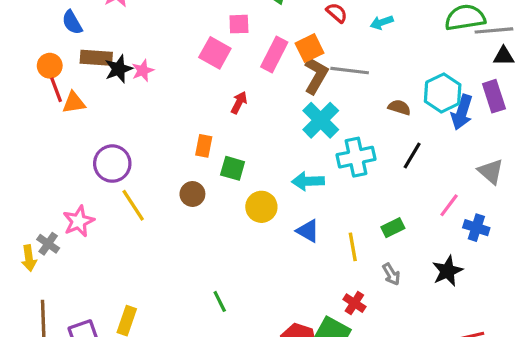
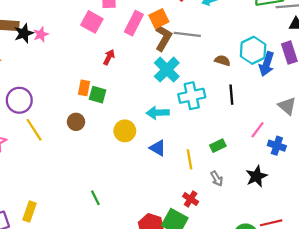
black line: (412, 156) -> (231, 95), turned -36
green square: (233, 168) -> (98, 95), moved

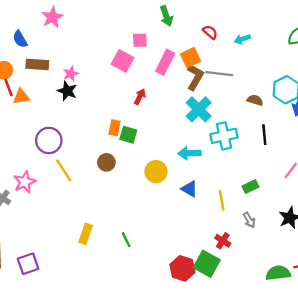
black star: (24, 33) -> (67, 91), moved, turned -30
yellow rectangle: (29, 211) -> (86, 234), moved

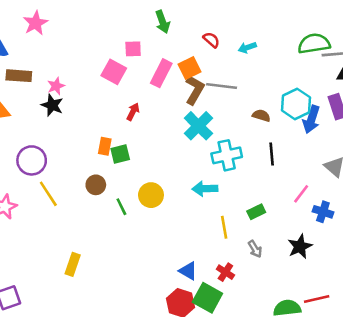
green square: (128, 135) -> (120, 154), turned -30
cyan arrow: (189, 153) -> (205, 189), moved
blue triangle: (189, 189) -> (188, 271), moved
green line: (126, 240) -> (121, 207), moved

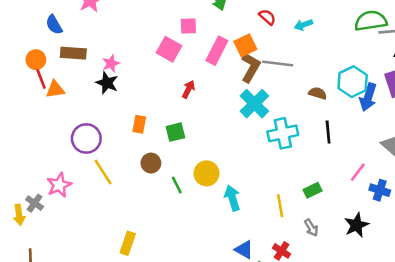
orange rectangle: (105, 146) -> (139, 124), moved
cyan arrow: (205, 189) -> (232, 198), moved, turned 75

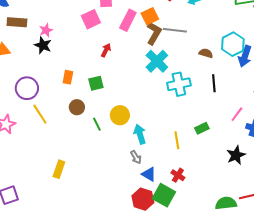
pink square: (169, 49) -> (91, 19), turned 36
gray arrow: (311, 228) -> (136, 157), moved

